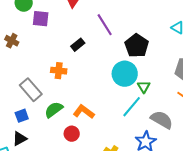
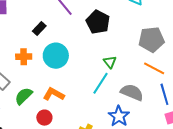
cyan circle: (125, 74) -> (56, 56), moved

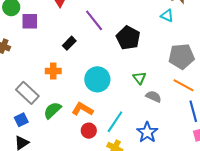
cyan circle: (56, 56) -> (97, 79), moved
cyan line: (101, 83) -> (115, 122), moved
gray semicircle: (132, 92) -> (154, 97), moved, size x0.7
red circle: (44, 118) -> (89, 131), moved

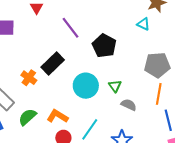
black rectangle: (69, 43) -> (53, 63), moved, size x1.6
orange cross: (53, 71) -> (29, 78), turned 35
cyan circle: (97, 79) -> (86, 86), moved
orange line: (183, 85) -> (159, 94), turned 70

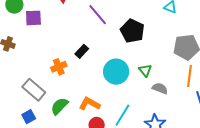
black rectangle: (53, 63) -> (82, 51), size x0.6
orange cross: (29, 78) -> (59, 67), turned 35

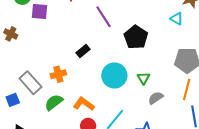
orange cross: (59, 67) -> (58, 74), moved
gray semicircle: (160, 88) -> (156, 98), turned -63
blue square: (29, 117) -> (13, 100), moved

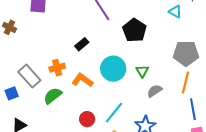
orange L-shape: (84, 104) -> (82, 80), moved

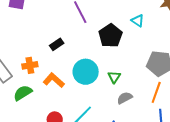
cyan triangle: (175, 12) -> (138, 21), moved

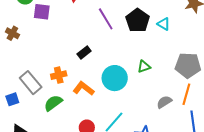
black pentagon: (110, 36) -> (138, 20), moved
green triangle: (114, 77) -> (144, 67), moved, turned 40
gray semicircle: (125, 98) -> (164, 102), moved

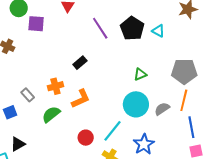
cyan circle: (115, 78) -> (136, 104), moved
gray rectangle: (31, 83) -> (28, 95), size x0.6
orange L-shape: (83, 89) -> (81, 99), turned 120

